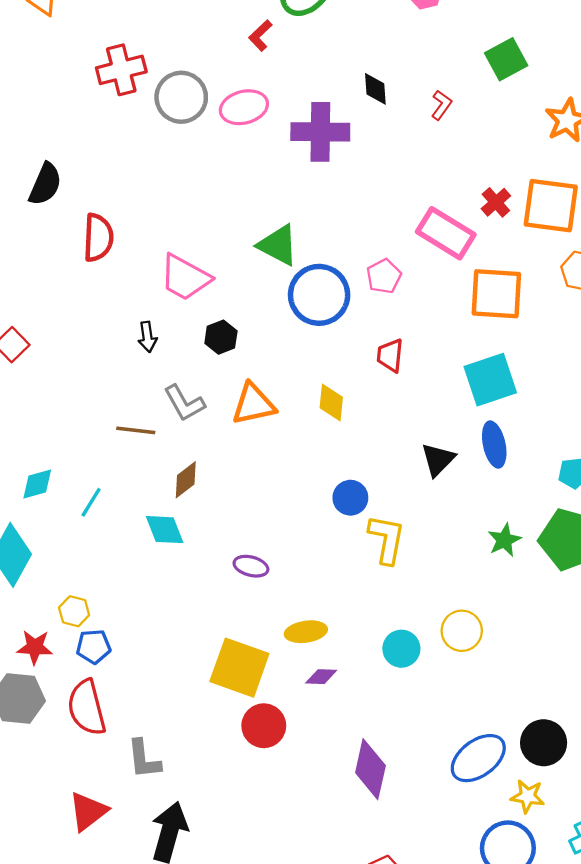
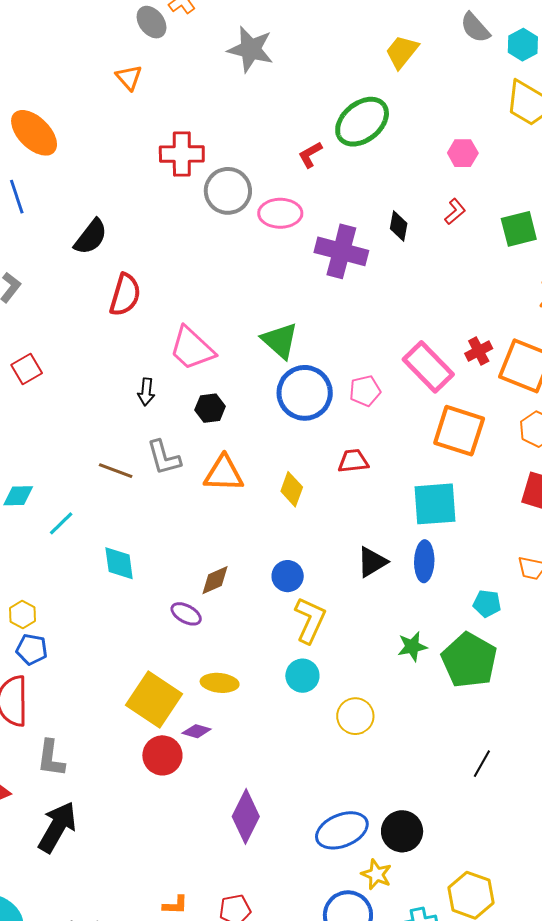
red L-shape: (441, 105) -> (455, 212), moved
red trapezoid: (390, 355) -> (353, 461), turned 64
brown diamond: (186, 480) -> (215, 580), moved
cyan circle: (401, 649) -> (302, 676), moved
purple diamond: (321, 677) -> (197, 731), moved

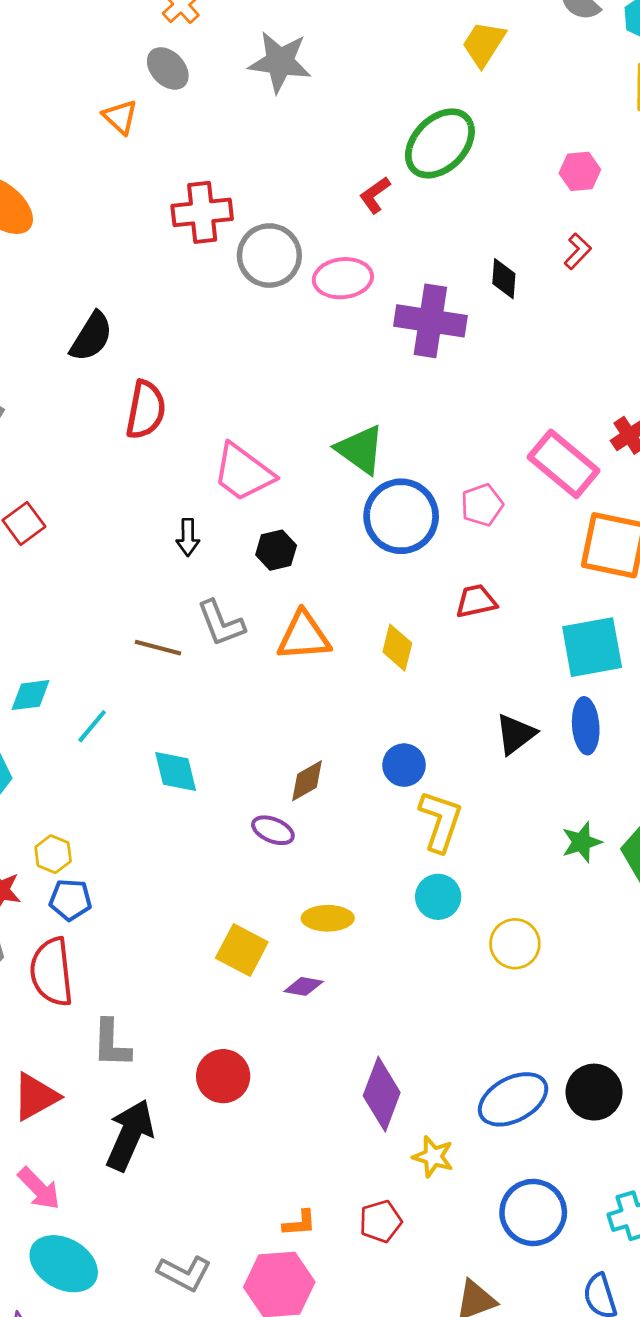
gray ellipse: (152, 22) -> (168, 68), moved
yellow square: (154, 700) -> (242, 950), size x0.7
red circle: (162, 755) -> (223, 1076), moved
yellow star: (376, 874) -> (433, 1157), moved

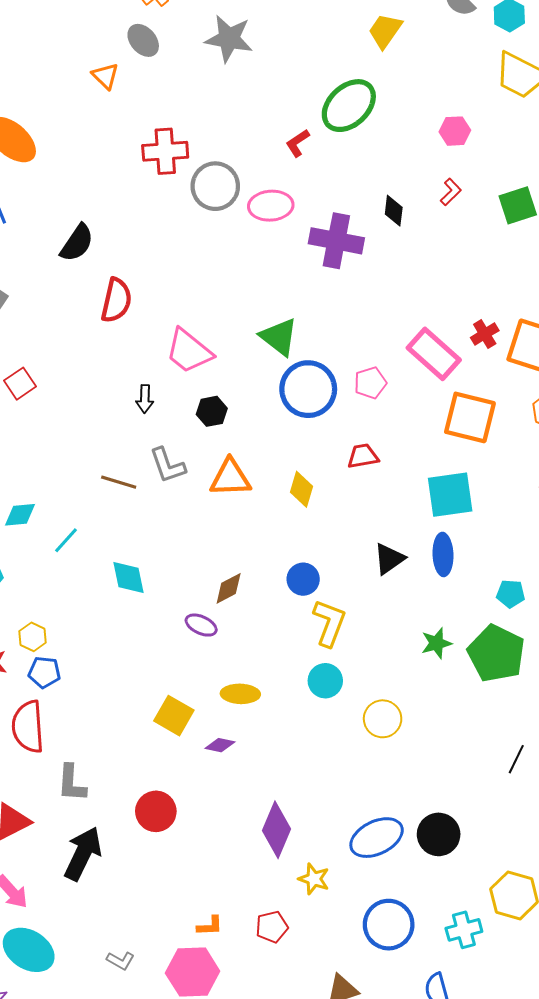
gray L-shape: (184, 1273) -> (120, 961), size x0.7

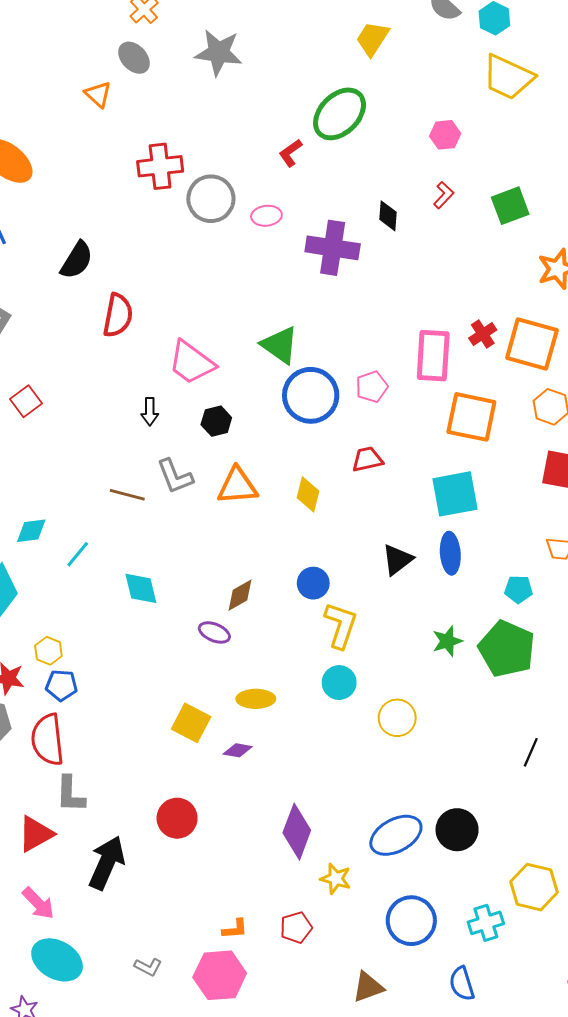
pink ellipse: (271, 206) -> (266, 216), size x0.7
pink rectangle: (434, 354) -> (433, 356), turned 54
gray L-shape: (72, 783) -> (70, 794), moved

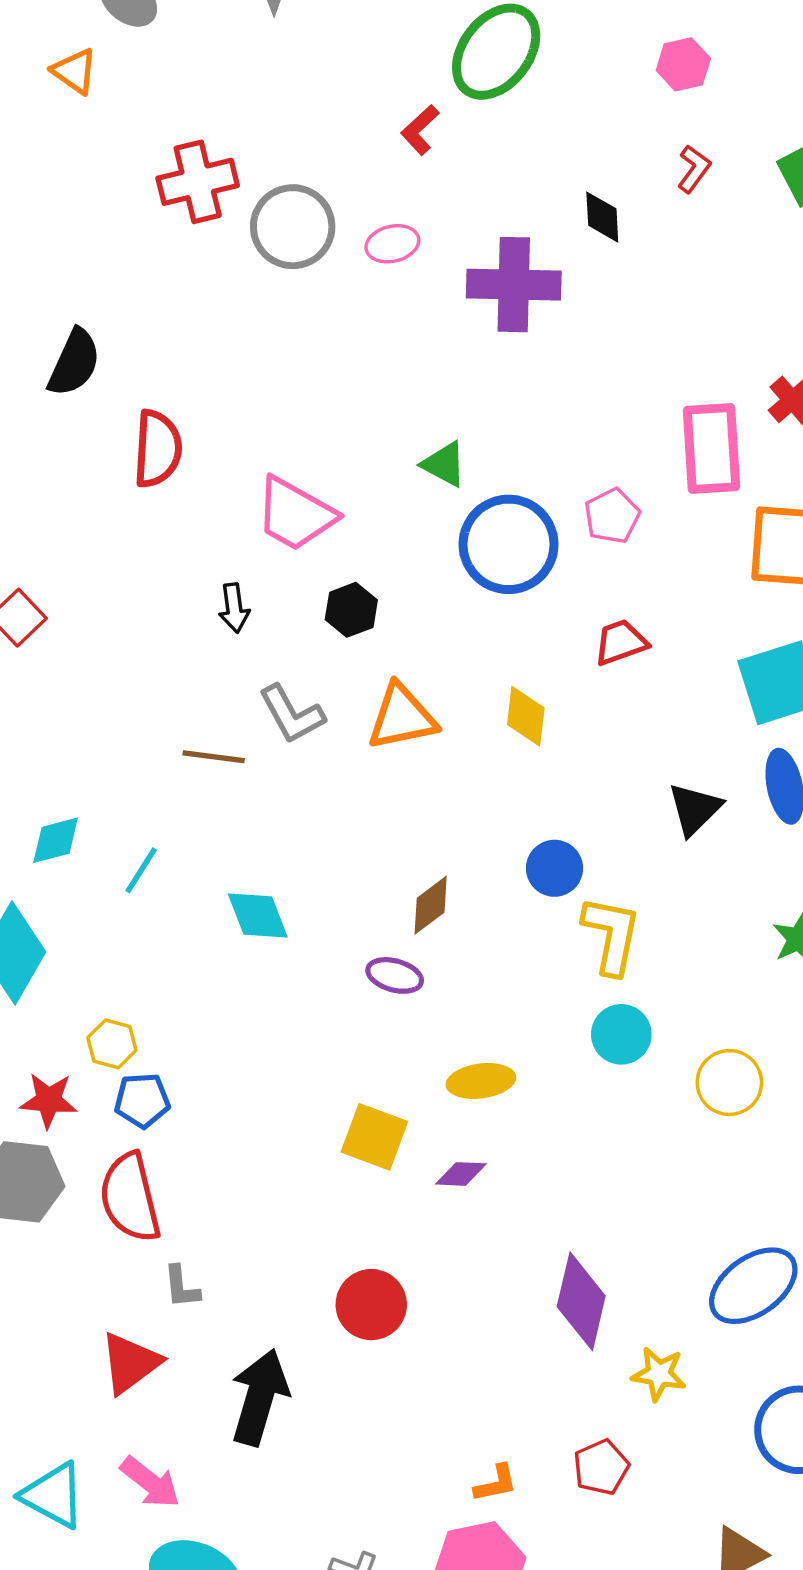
green triangle: (280, 345) -> (444, 464), size x0.7
gray L-shape: (70, 794) -> (181, 1287), size x0.7

